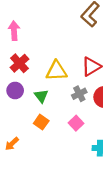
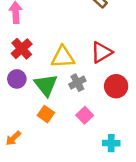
gray cross: (79, 94) -> (77, 83), moved
green triangle: (41, 96) -> (46, 85), size x1.5

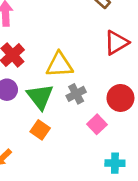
red triangle: (102, 52) -> (116, 43), moved
pink square: (85, 115) -> (97, 124), moved

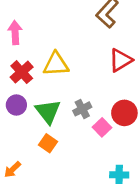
yellow triangle: (60, 65) -> (56, 64), moved
pink square: (97, 124) -> (102, 127), moved

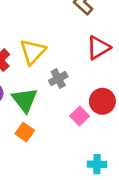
yellow triangle: (56, 64) -> (33, 52), turned -44
gray cross: (82, 109) -> (58, 79), moved

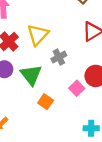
orange square: (25, 132) -> (46, 102), moved

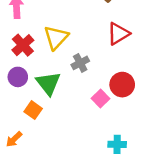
orange square: (46, 102) -> (33, 110), moved

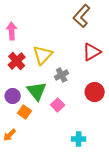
purple circle: (18, 77) -> (13, 96), moved
pink square: (101, 99) -> (58, 105), moved
cyan cross: (117, 144) -> (79, 139), moved

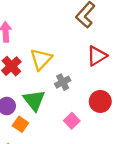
pink square: (58, 105) -> (72, 121), moved

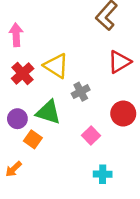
yellow triangle: (41, 59) -> (56, 66), turned -40
green triangle: (34, 100) -> (48, 112), turned -35

